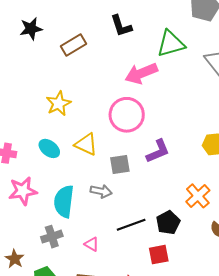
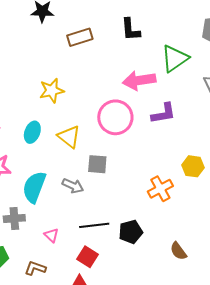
green triangle: (171, 44) -> (175, 58), turned -32
cyan ellipse: (49, 148) -> (32, 132), turned 60
purple L-shape: (158, 151) -> (164, 113), moved
orange cross: (198, 196) -> (160, 189), moved
red square: (159, 255) -> (88, 257), moved, turned 30

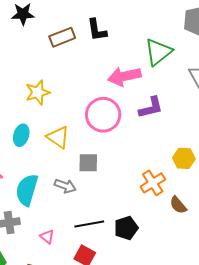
black L-shape: (131, 30) -> (97, 30), moved
brown semicircle: (178, 251) -> (178, 205), moved

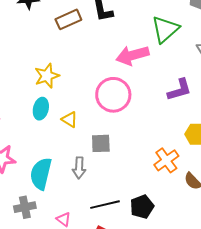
purple L-shape: (151, 108) -> (179, 90), moved
cyan ellipse: (21, 135) -> (41, 109), moved
yellow triangle: (58, 137) -> (70, 119), size x0.7
gray arrow: (65, 186) -> (79, 168), turned 75

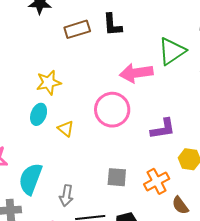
purple L-shape: (179, 90) -> (163, 129), moved
gray square: (101, 143) -> (117, 177), moved
gray arrow: (79, 168) -> (66, 196), moved

